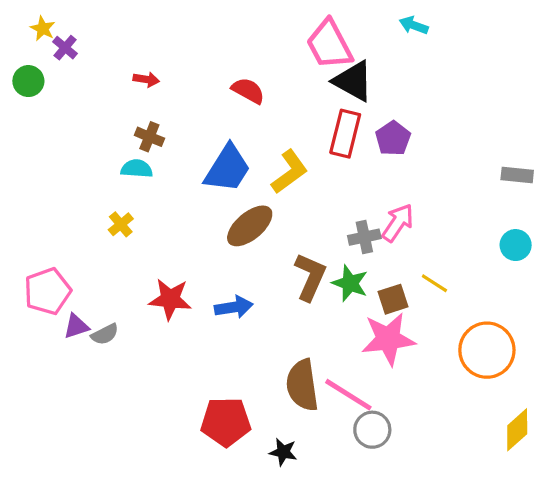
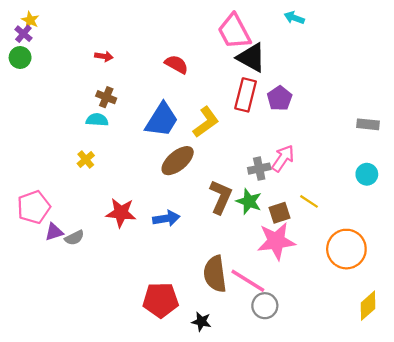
purple cross: (65, 48) -> (23, 34), moved

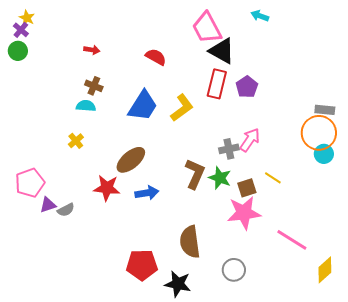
brown ellipse: (178, 161) -> (131, 160), moved
orange circle: (346, 249) -> (319, 133), moved
pink line: (248, 281) -> (292, 240), moved
black star: (201, 322) -> (178, 284), size x1.5

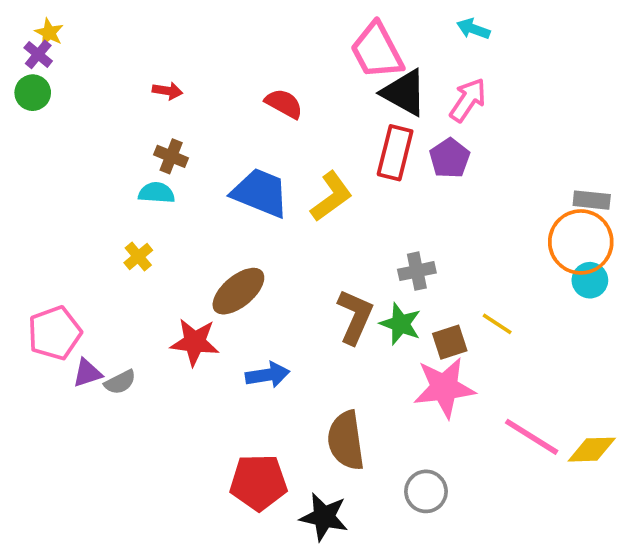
blue trapezoid: (143, 106) -> (260, 193), turned -100
pink arrow: (250, 140) -> (468, 100), moved
blue arrow: (147, 193) -> (268, 375), moved
yellow diamond: (325, 270) -> (592, 450), moved, turned 40

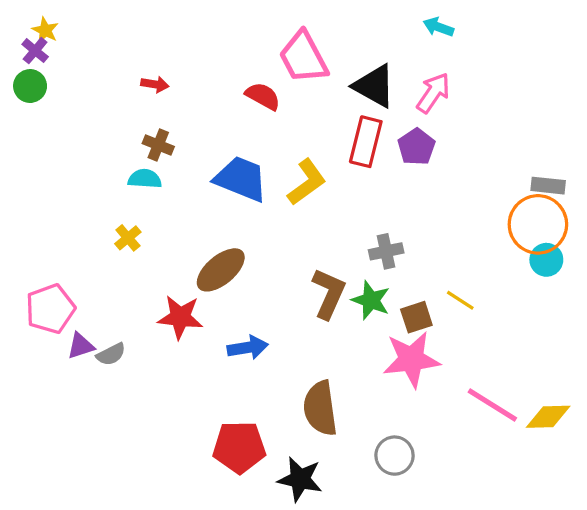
pink trapezoid: (377, 51) -> (303, 57), moved

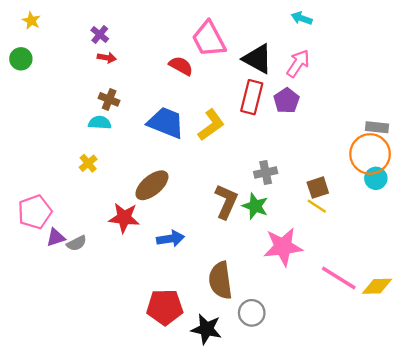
purple cross: (35, 51) -> (100, 34), moved
brown square: (416, 317) -> (318, 188), moved
gray circle: (395, 456) -> (252, 313), moved

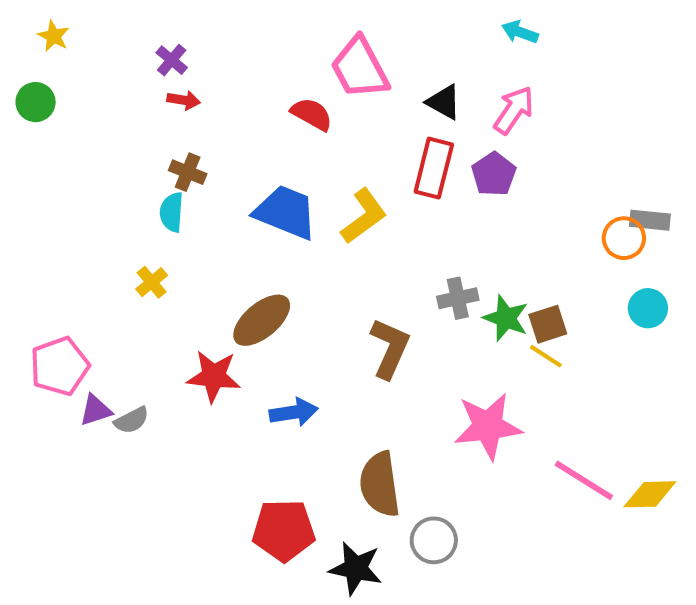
black triangle: (258, 59) -> (444, 102), size x0.7
cyan semicircle: (100, 123) -> (172, 212), turned -90
orange circle: (370, 154) -> (624, 238), moved, size x0.6
green star: (255, 206) -> (506, 318), moved

